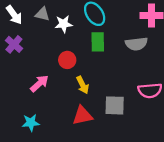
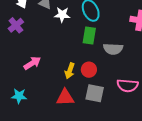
gray semicircle: (136, 44) -> (113, 49), moved
red circle: (67, 60) -> (89, 70), moved
yellow arrow: (83, 85) -> (70, 71), turned 35

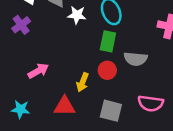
red circle: (89, 70) -> (107, 70), moved
red triangle: (65, 97) -> (64, 106), moved

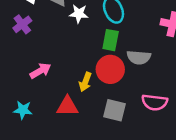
red circle: (107, 70) -> (110, 69), size x1.5

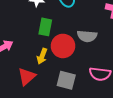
green rectangle: (111, 40) -> (45, 27), moved
red triangle: (67, 106) -> (27, 77), turned -42

